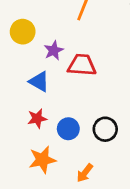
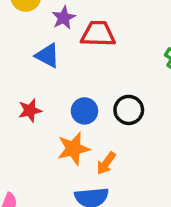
red star: (37, 118) -> (30, 110), moved
orange star: (42, 160) -> (73, 149), moved

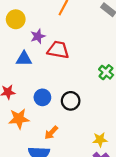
blue triangle: (47, 56) -> (24, 59), turned -35
orange star: (73, 149) -> (19, 119), moved

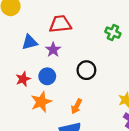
purple star: (38, 36) -> (53, 50), moved
blue circle: (42, 97) -> (47, 76), moved

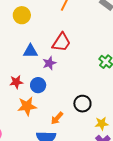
red trapezoid: (60, 24) -> (61, 42), turned 115
black circle: (86, 70) -> (82, 104), moved

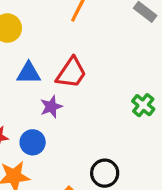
blue triangle: (30, 51) -> (29, 73), moved

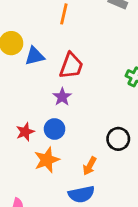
blue triangle: (29, 73) -> (35, 56), moved

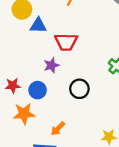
red trapezoid: (71, 66) -> (66, 42), turned 55
black circle: (118, 139) -> (79, 89), moved

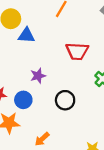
red trapezoid: (66, 42) -> (77, 51), moved

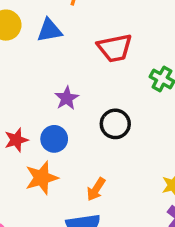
blue triangle: (26, 35) -> (49, 30), moved

